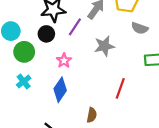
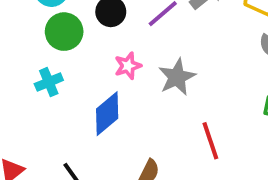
gray star: (104, 46) -> (177, 77), moved, turned -30
red line: (120, 88) -> (210, 141), turned -54

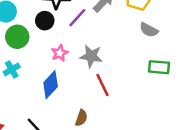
gray star: (177, 77) -> (91, 56), turned -30
red line: (210, 141) -> (103, 85), moved

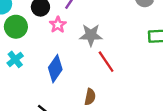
pink star: (60, 53) -> (58, 25), moved

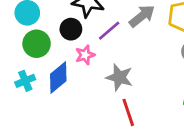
blue diamond: (55, 69) -> (58, 77), moved

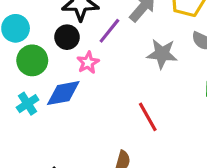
blue diamond: (58, 77) -> (63, 93), turned 40
gray star: (119, 77) -> (162, 54), moved

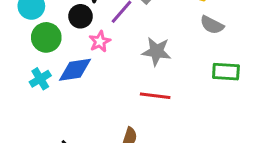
gray star: (162, 54) -> (157, 51), moved
red line: (148, 117) -> (155, 96), turned -56

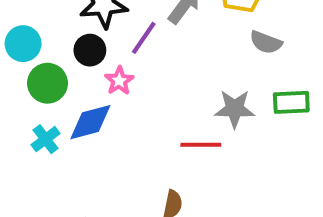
gray star: (157, 51) -> (235, 109), moved

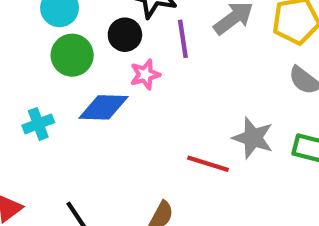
purple line: (144, 38) -> (183, 39), turned -60
cyan cross: (46, 139) -> (38, 124), moved

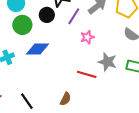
purple line: (183, 39) -> (74, 16), turned 42
pink star: (145, 74) -> (87, 37), moved

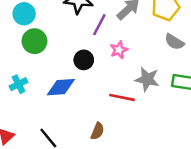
black circle: (47, 15) -> (84, 60), moved
blue diamond: (37, 49) -> (61, 87), moved

